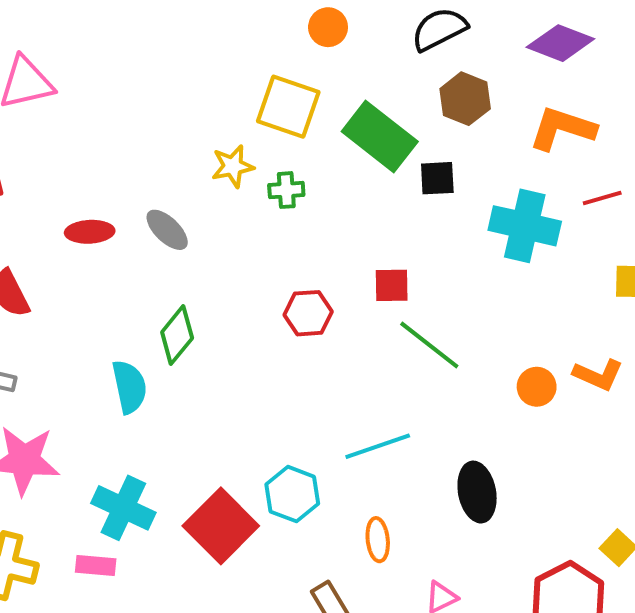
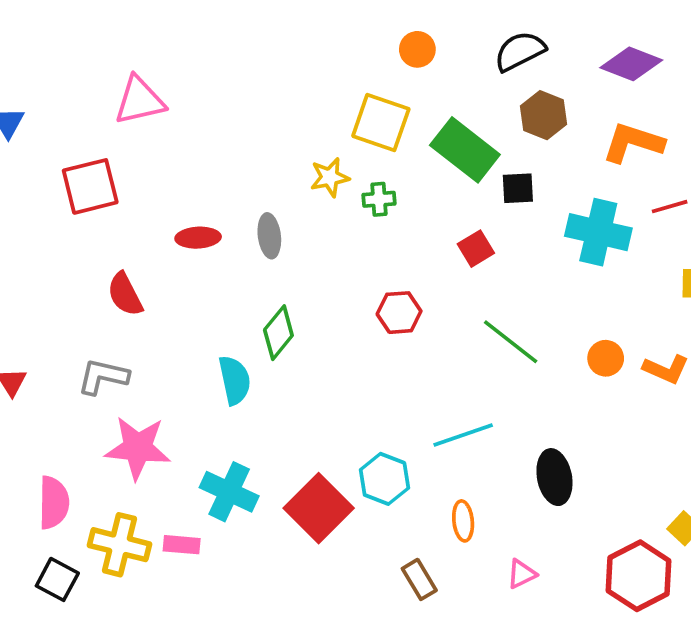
gray ellipse: (167, 230) -> (269, 236), turned 39
red square: (392, 285) -> (476, 249), moved, turned -30
orange circle: (537, 387) -> (606, 358), moved
pink rectangle: (96, 566) -> (182, 545), moved

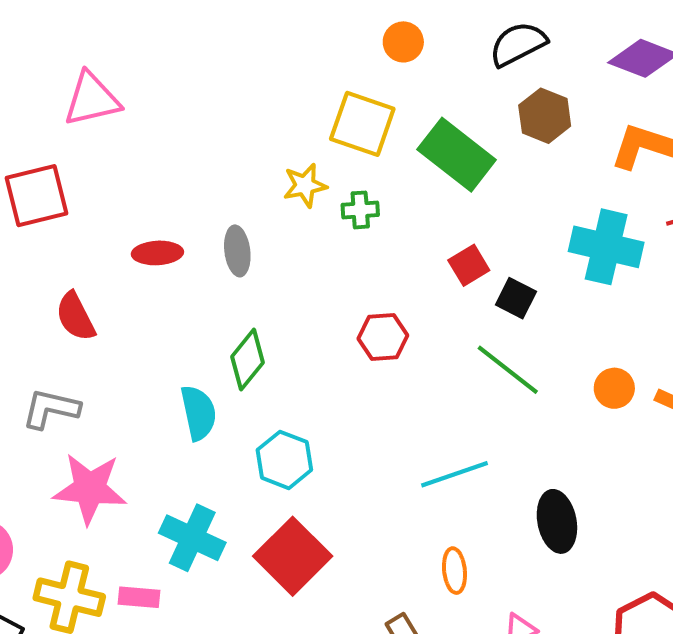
black square: (518, 188) -> (516, 298), moved, turned 30
cyan hexagon: (384, 479) -> (284, 460), moved

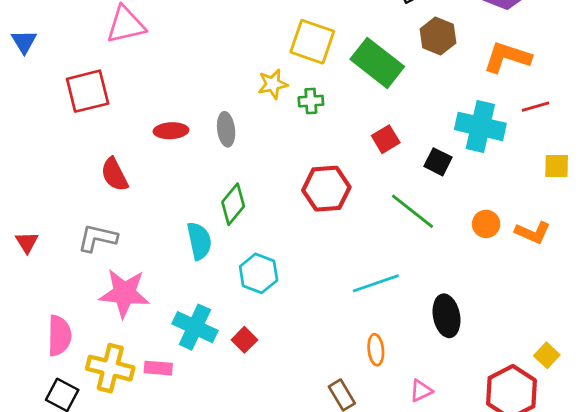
black square: (516, 298) -> (438, 162), moved
red hexagon: (383, 337) -> (326, 189), size x1.4
red square: (293, 556) -> (244, 340), moved, size x0.5

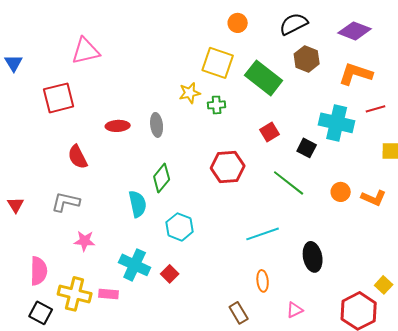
pink star: (124, 293) -> (85, 241), size x0.6

